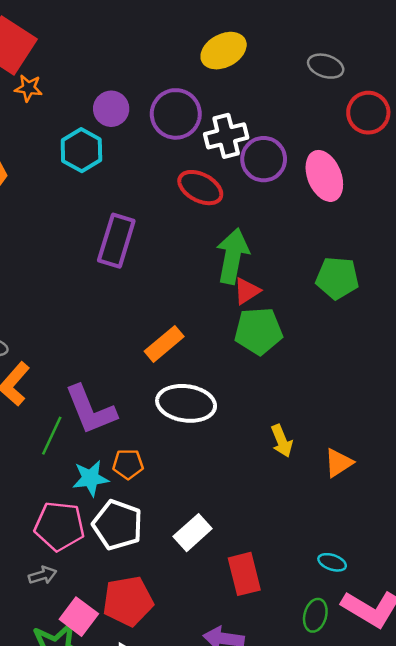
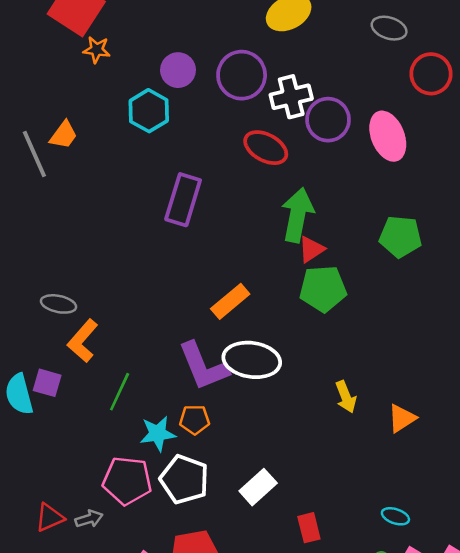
purple L-shape: (90, 410) -> (203, 366), moved
red rectangle: (244, 574) -> (309, 528), size x0.7
gray arrow: (43, 575) -> (89, 519), moved

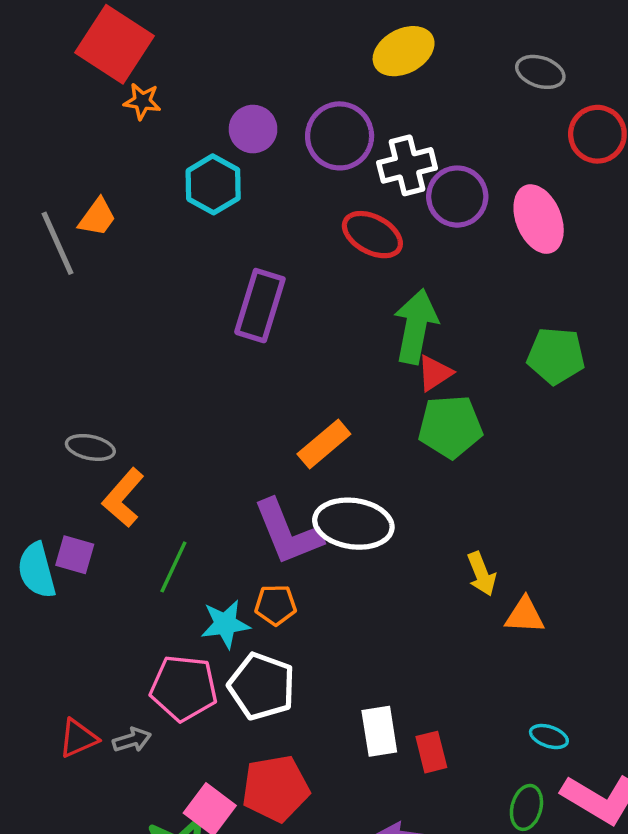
orange triangle: (402, 418) -> (525, 615), moved, turned 36
white rectangle: (258, 487) -> (379, 731), moved, turned -57

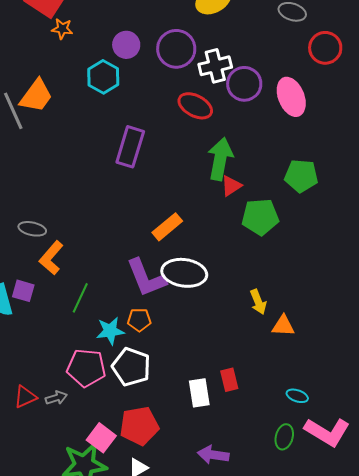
orange trapezoid: (97, 217) -> (36, 96), size x1.5
green pentagon: (450, 427) -> (260, 217), moved
red rectangle: (431, 752) -> (229, 380), moved

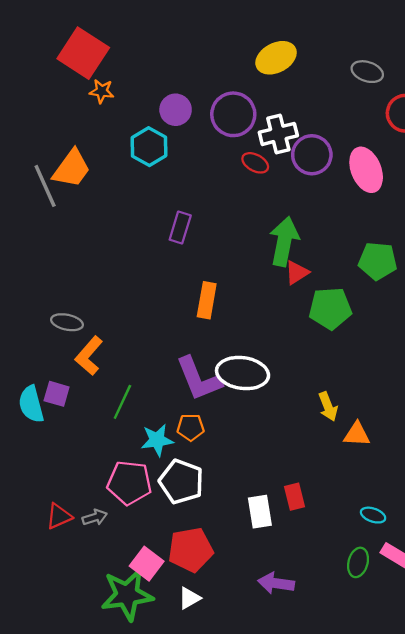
red ellipse: (195, 106) -> (255, 163), moved, size x0.7
purple rectangle: (130, 147) -> (180, 228), size x0.7
orange rectangle: (167, 227) -> (207, 300), moved, turned -40

